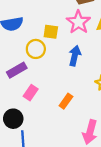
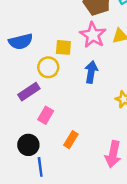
orange rectangle: (66, 101) -> (71, 140), moved

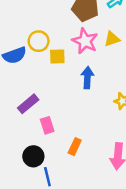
yellow circle: (48, 67) -> (39, 41), moved
pink rectangle: (46, 115) -> (47, 125), turned -42

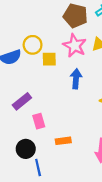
orange rectangle: (75, 147) -> (63, 141), turned 56

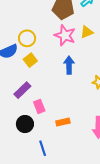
yellow square: (49, 59) -> (30, 60), moved, turned -32
black circle: (26, 149) -> (25, 124), moved

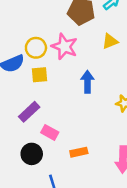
pink star: (65, 35) -> (64, 46), moved
yellow square: (30, 60) -> (40, 75), turned 32
pink rectangle: (39, 106) -> (50, 132), turned -40

